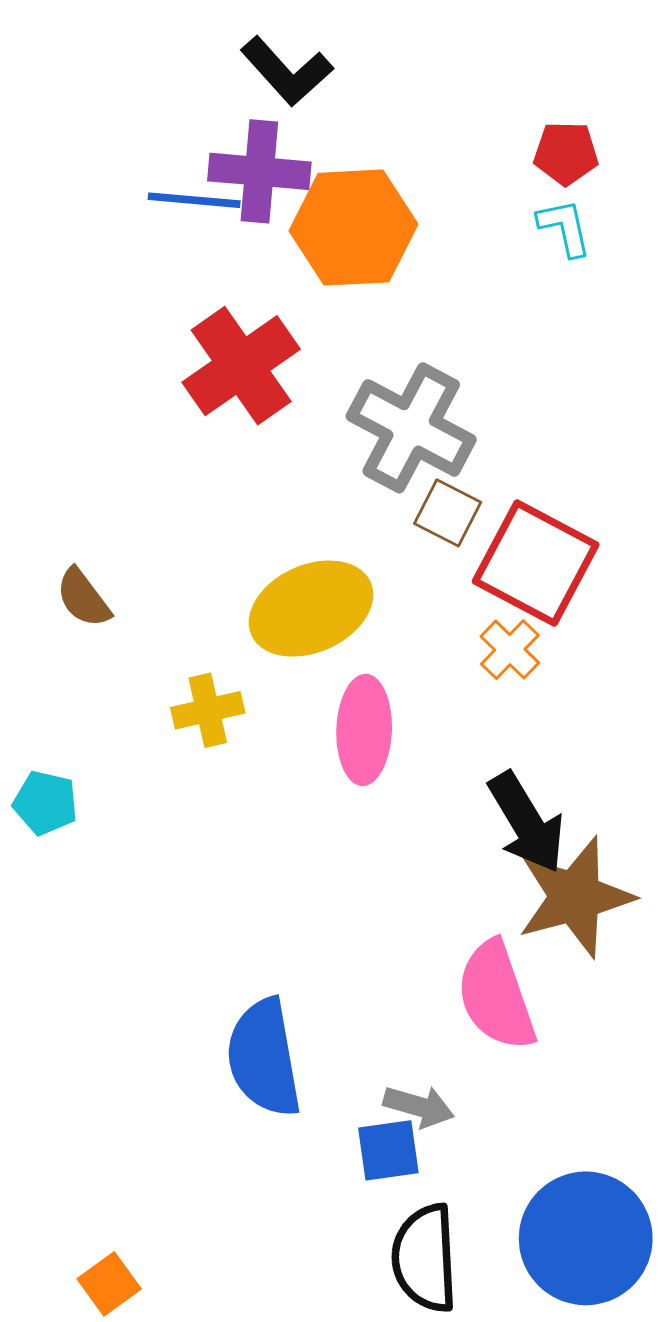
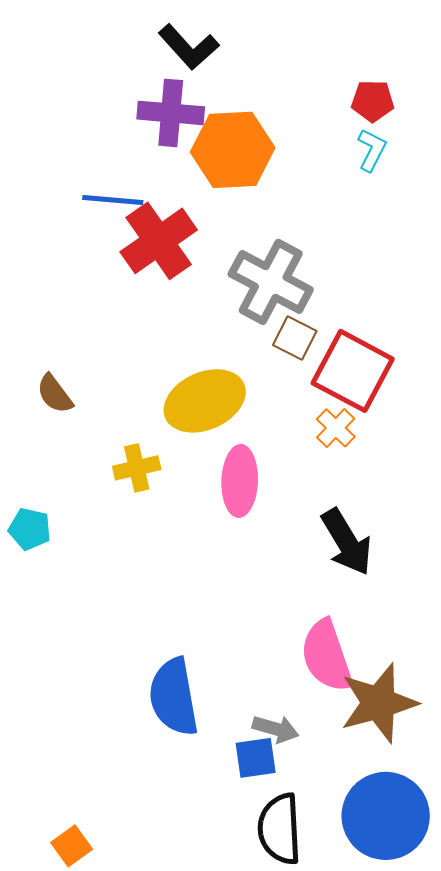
blue line: (194, 200) -> (113, 200), moved
cyan L-shape: (564, 228) -> (372, 150), turned 39
brown star: (575, 897) -> (379, 703), moved

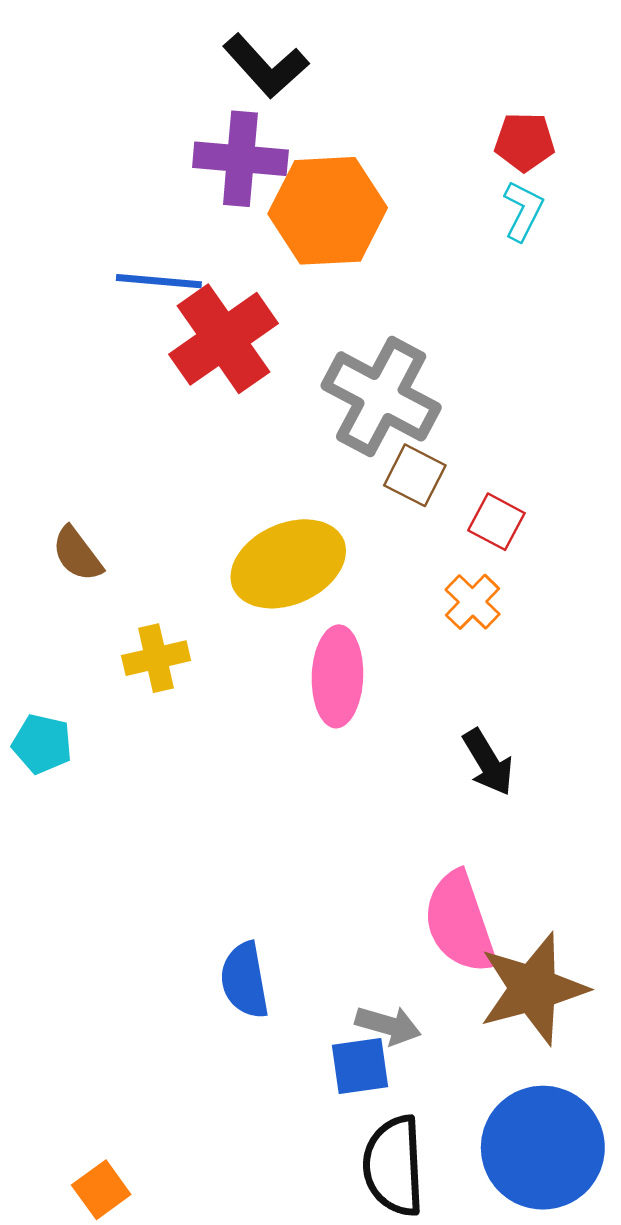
red square: (353, 371) -> (496, 522), size x0.5
yellow cross: (137, 468) -> (156, 658), moved
black arrow: (347, 542) -> (488, 762), size x0.7
blue semicircle: (174, 697) -> (245, 980), size x0.7

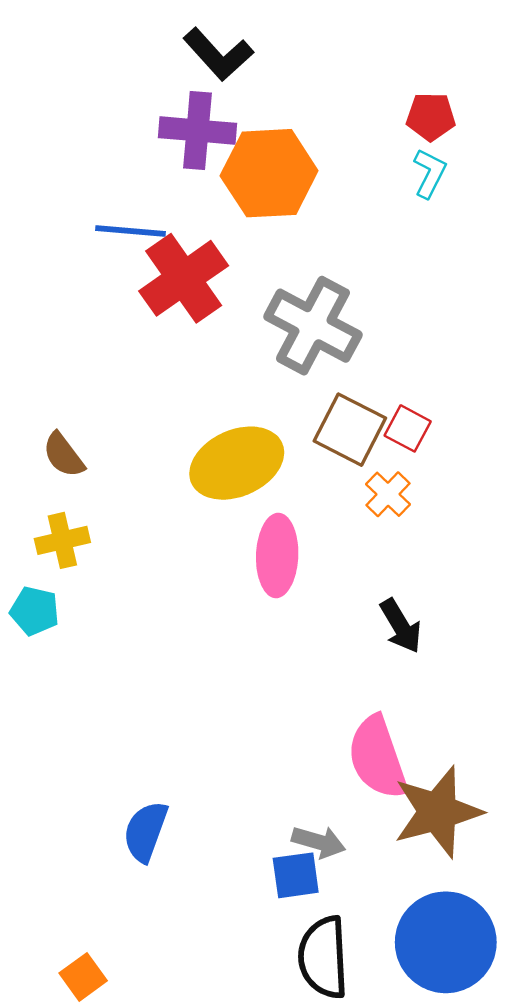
brown square: (415, 475) -> (350, 430), moved, size x1.4
yellow cross: (156, 658) -> (62, 540), moved
blue semicircle: (245, 980) -> (146, 831), moved, turned 30

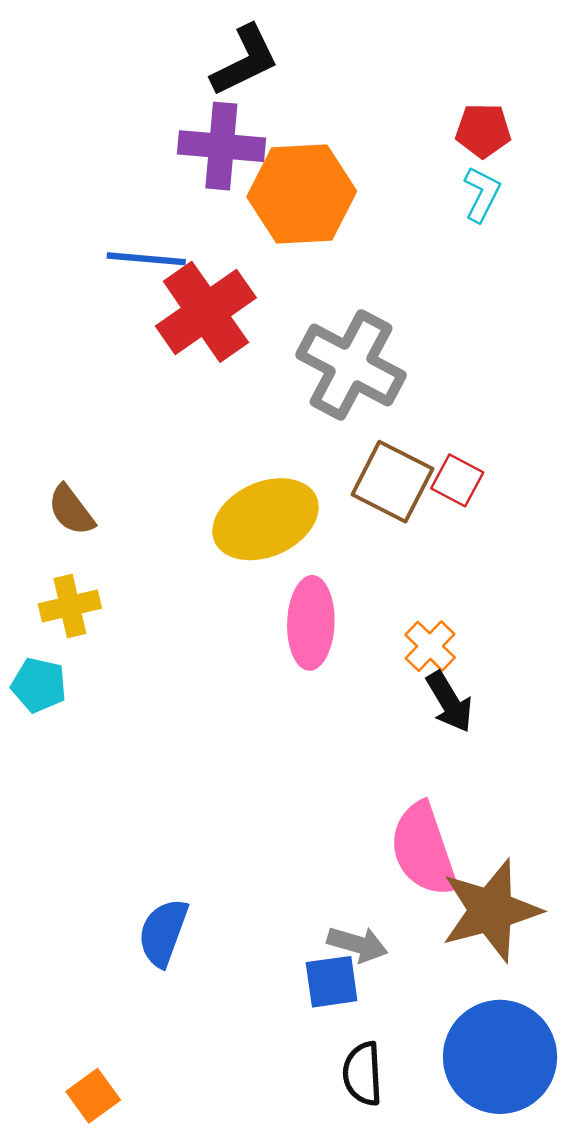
black L-shape: (218, 54) -> (245, 61), turned -74
orange cross: (388, 494) -> (430, 646), moved
black semicircle: (323, 957) -> (363, 1074), size x0.7

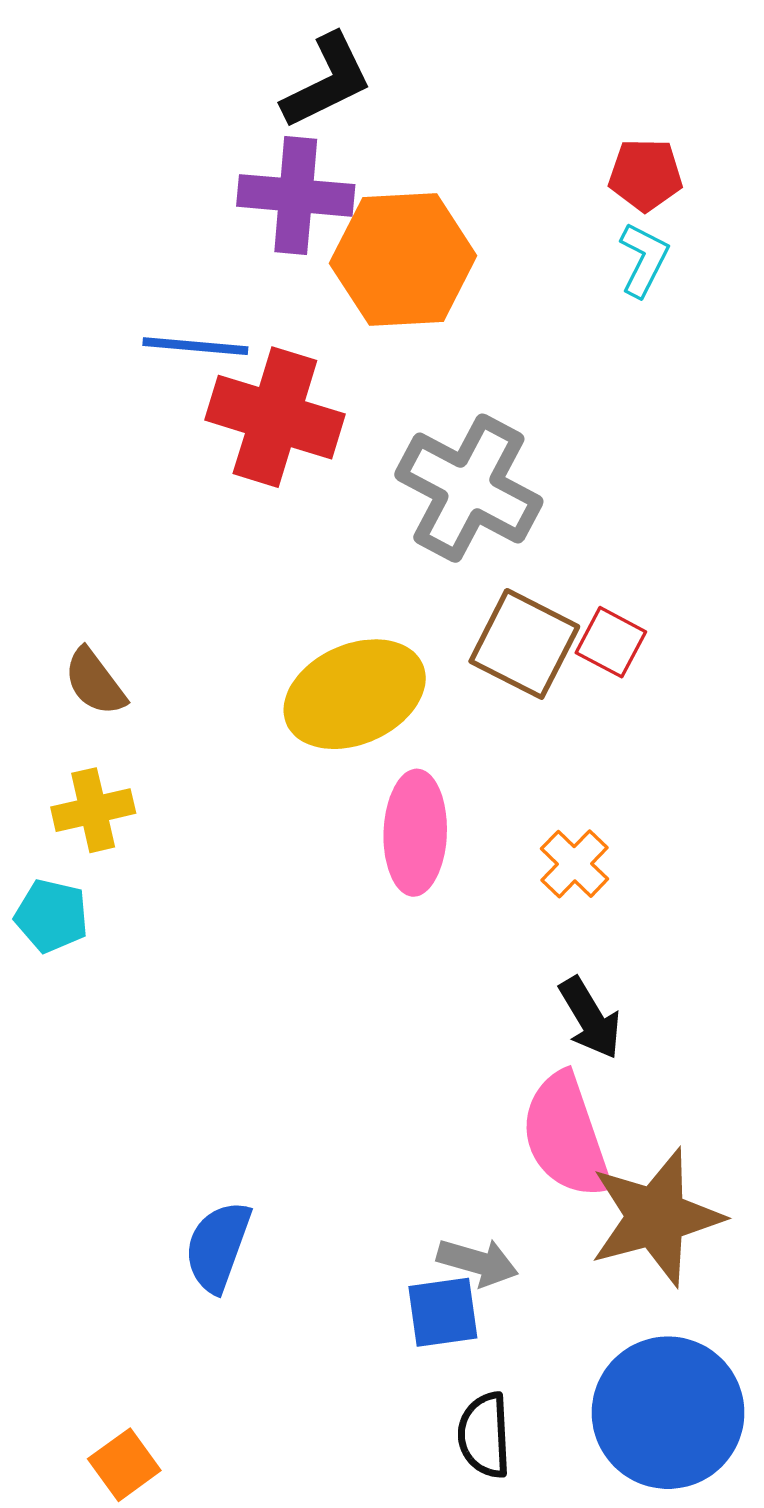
red cross: (206, 312) -> (275, 417), turned -38
black arrow: (449, 702) -> (590, 1018), moved

